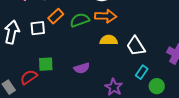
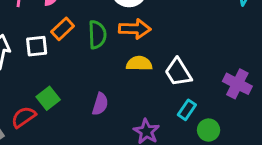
green semicircle: (80, 20) -> (97, 35), turned 108
green square: (46, 64) -> (48, 98), turned -35
purple semicircle: (82, 68) -> (100, 104), turned -56

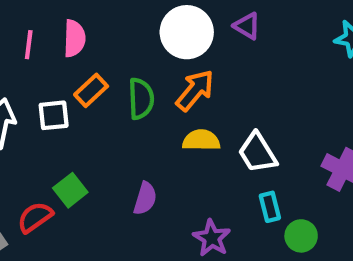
orange arrow: (135, 29) -> (195, 90), turned -52
cyan rectangle: (187, 110) -> (270, 207), turned -48

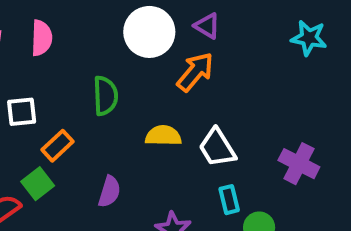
orange rectangle: (91, 90) -> (58, 146), moved
orange arrow: (195, 90) -> (195, 72), moved

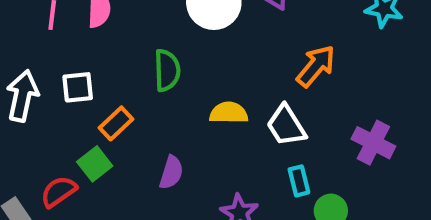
orange arrow: (195, 72) -> (316, 66), moved

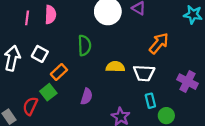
white square: (78, 87) -> (40, 54), turned 35
white trapezoid: (286, 126) -> (144, 73), turned -55
red semicircle: (59, 192) -> (30, 106), turned -30

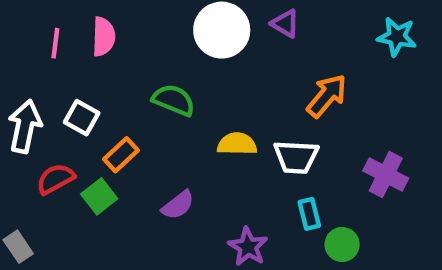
green semicircle: (84, 45) -> (174, 100), turned -66
purple semicircle: (87, 96) -> (178, 205), turned 35
red semicircle: (30, 106) -> (55, 179), moved, turned 36

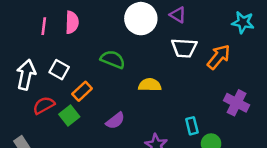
orange arrow: (327, 96) -> (219, 57), moved
white trapezoid: (296, 157) -> (184, 48), moved

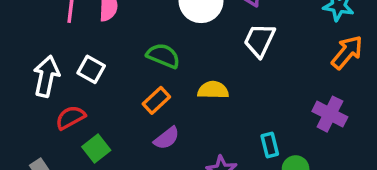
white trapezoid: (184, 48) -> (259, 40), turned 112
orange arrow: (219, 57) -> (347, 52), moved
orange rectangle: (82, 91) -> (156, 100), moved
green square: (69, 116) -> (96, 148), moved

